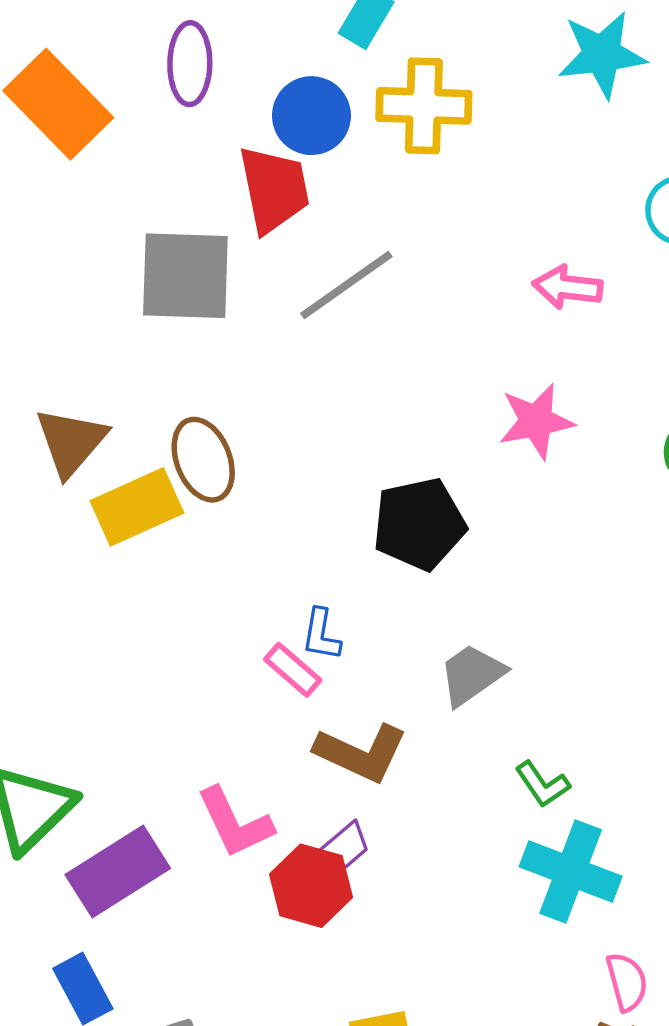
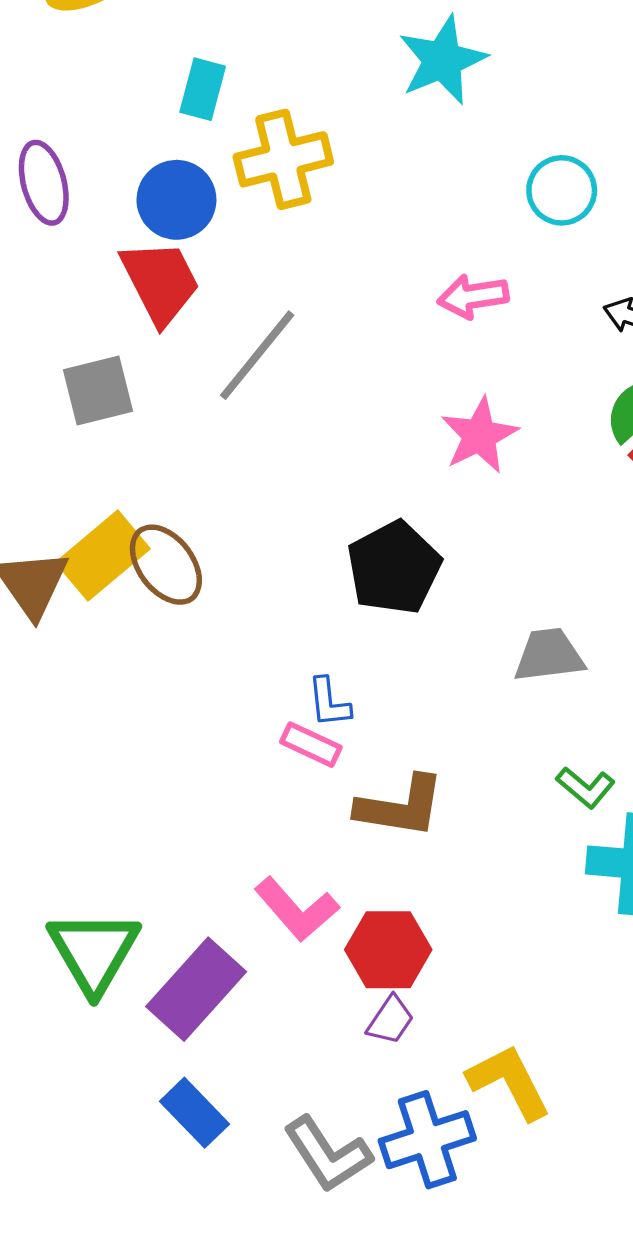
gray square: (185, 276) -> (98, 390), size x0.7
yellow rectangle: (137, 507) -> (103, 556), moved
gray trapezoid: (472, 675) -> (549, 655), moved, turned 44
purple trapezoid: (346, 846) -> (390, 1020), moved

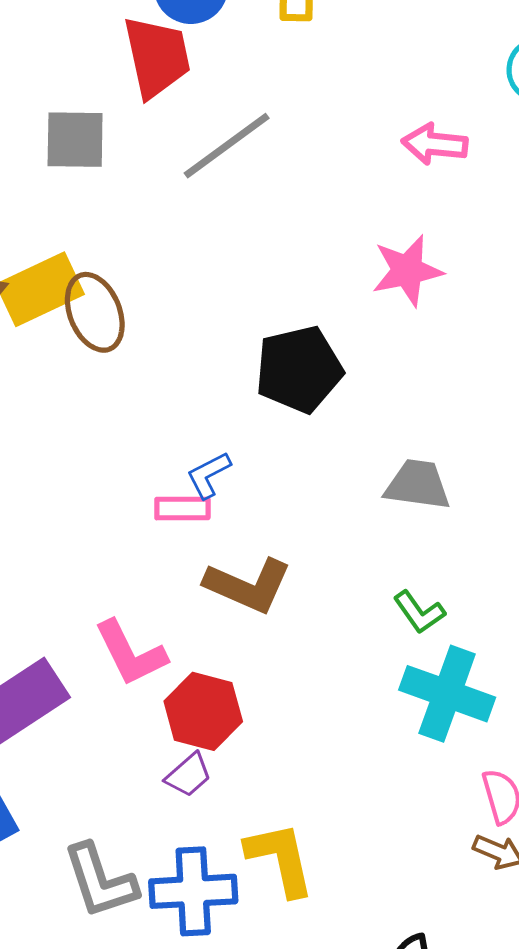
blue L-shape: (329, 702) -> (209, 475), turned 54
pink rectangle: (311, 745) -> (182, 508), turned -40

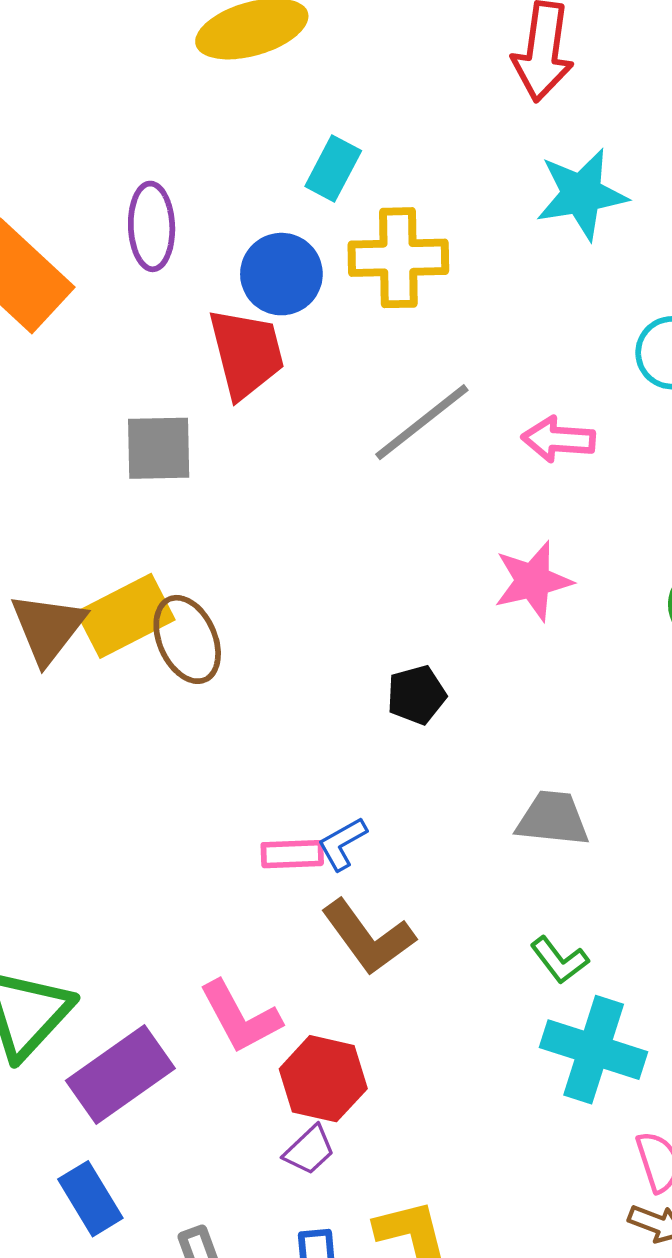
gray line: (227, 146) -> (422, 422), moved
black pentagon: (299, 369) -> (416, 695), size x0.6
blue L-shape: (209, 475) -> (342, 844), moved
brown L-shape: (248, 585) -> (368, 937), turned 32

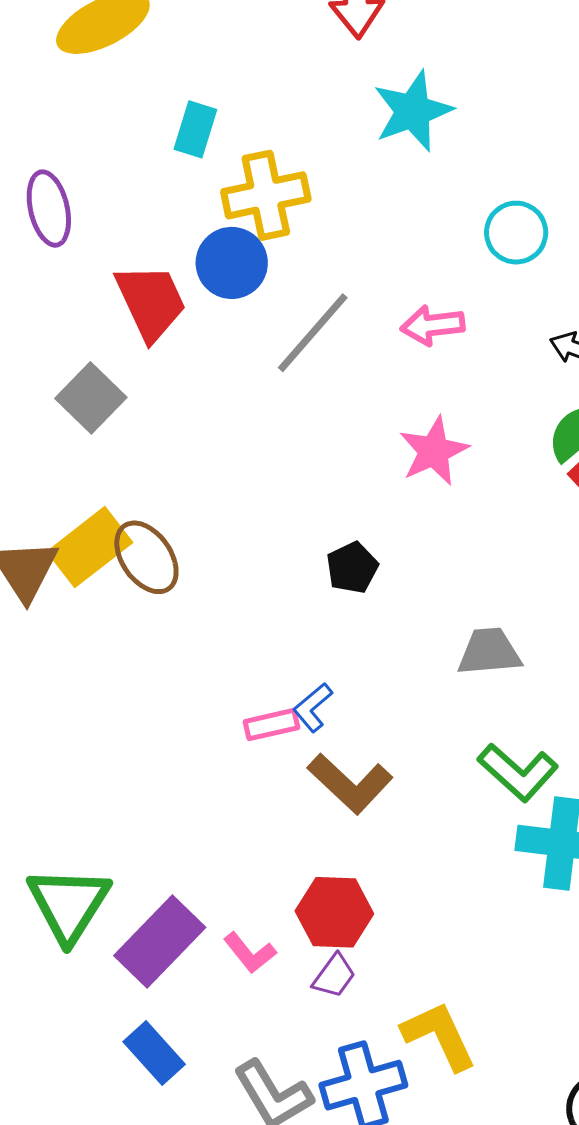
blue circle: (281, 274) -> (232, 263), moved
gray square: (159, 448) -> (91, 398), turned -34
green L-shape: (559, 960) -> (518, 772), size x1.5
pink L-shape: (240, 1017) -> (250, 953), moved, size x0.7

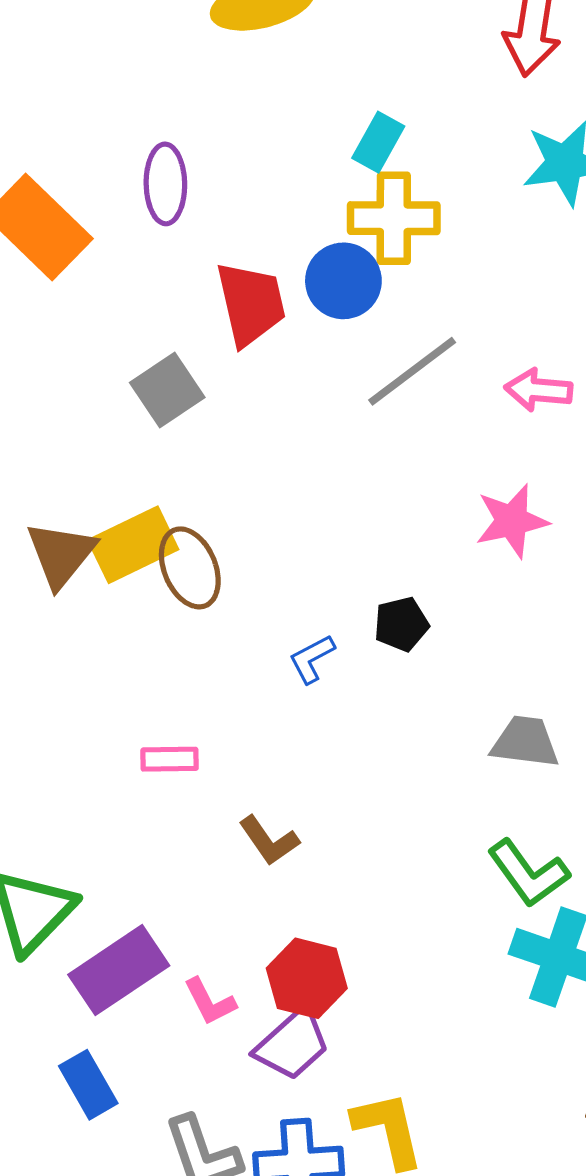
cyan rectangle: (195, 129) -> (378, 142), moved
blue L-shape: (313, 707) -> (312, 659), moved
pink rectangle: (271, 725) -> (170, 759), moved
brown L-shape: (350, 783) -> (269, 841), moved, size x0.7
purple trapezoid: (334, 976) -> (292, 1044), size x1.6

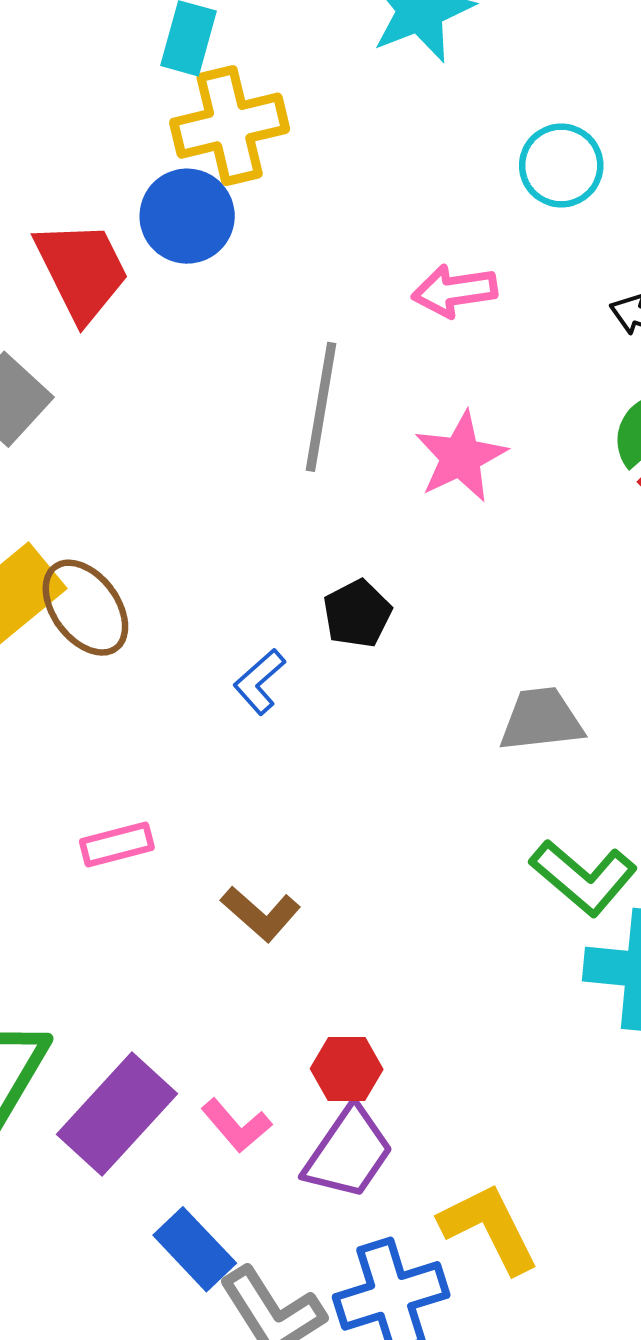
gray line: (412, 371) -> (321, 407), moved, turned -30
red hexagon: (307, 978) -> (347, 1069), size x0.7
blue rectangle: (88, 1085) -> (195, 1249), moved

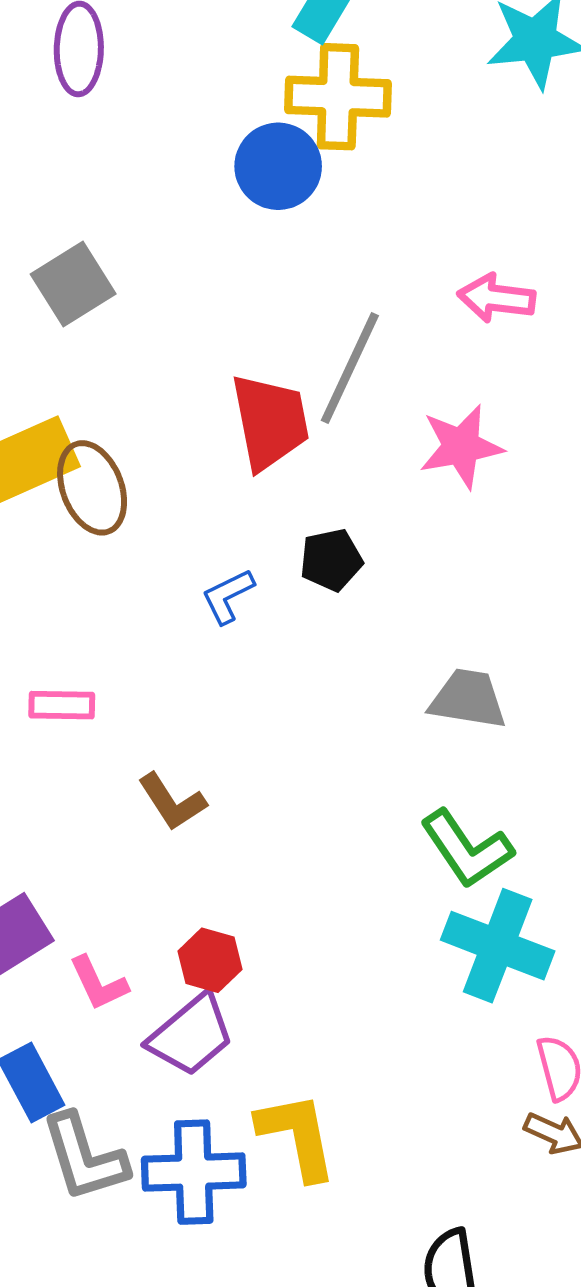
red trapezoid: (82, 271) -> (270, 422), moved

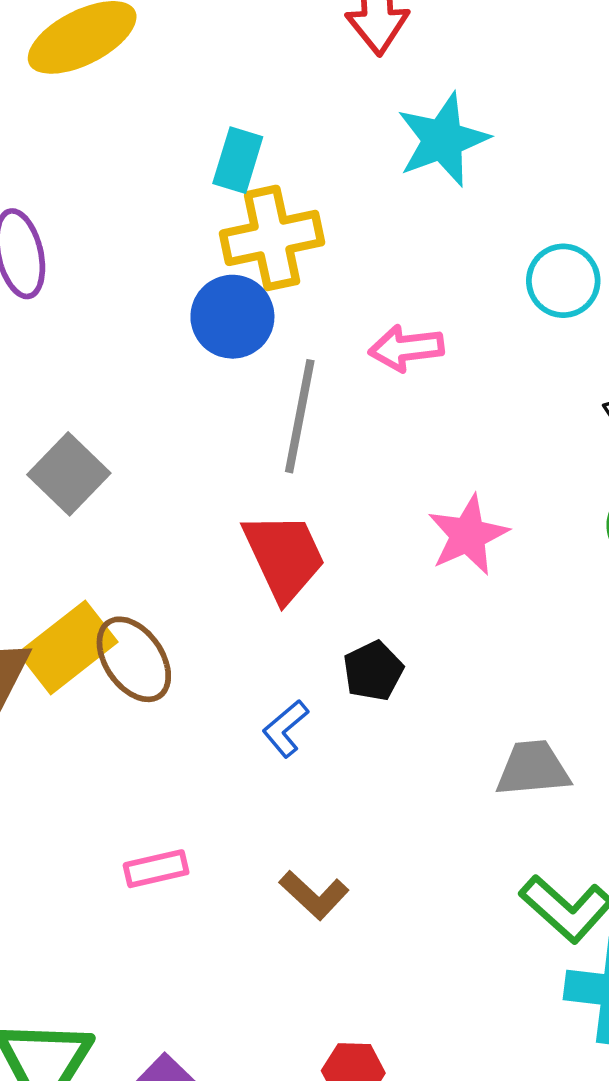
pink arrow: (496, 298) -> (406, 348), moved
gray line: (350, 368) -> (300, 416), moved
brown L-shape: (172, 802) -> (314, 895), moved

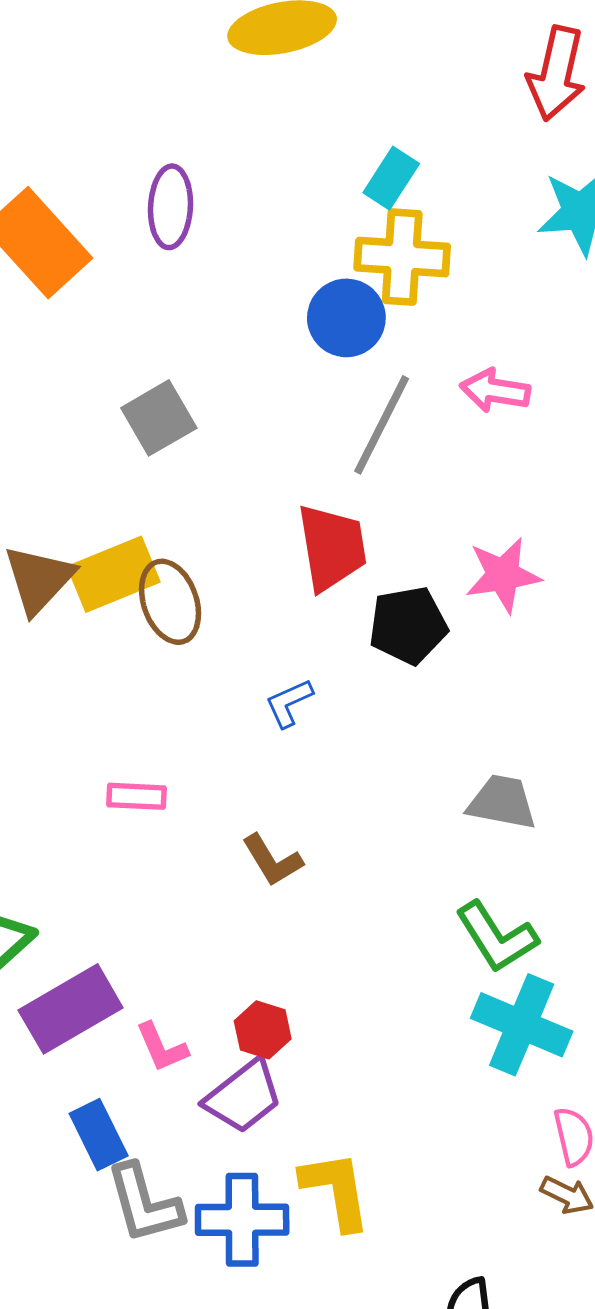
black pentagon: (373, 671) -> (408, 625), moved, size x1.4

